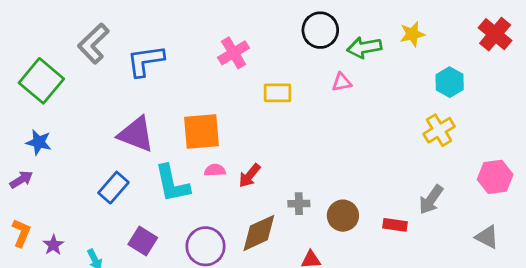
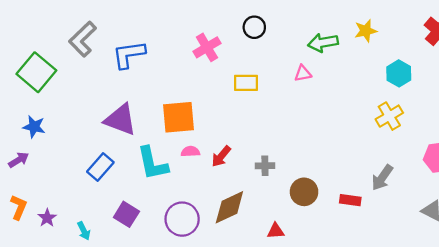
black circle: (320, 30) -> (254, 27), moved, size x0.7
gray cross: (299, 204) -> (265, 166), moved

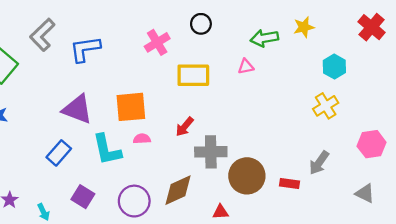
yellow rectangle: (246, 83) -> (193, 75), size x1.4
red arrow: (221, 156) -> (185, 127), moved
gray cross: (265, 166) -> (211, 152), size x1.8
brown circle: (304, 192) -> (247, 176), size x1.4

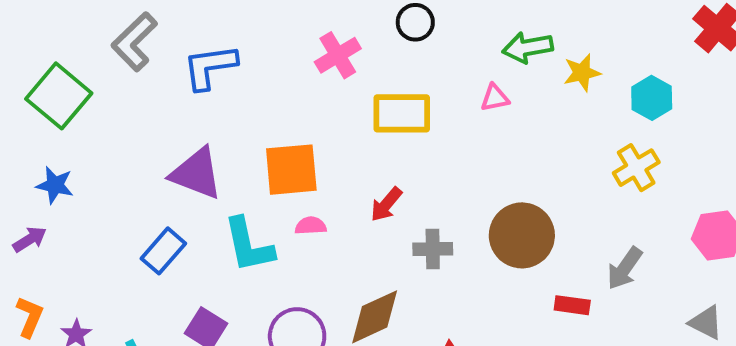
yellow star: (304, 27) -> (582, 73), moved
gray cross: (211, 152) -> (433, 249), size x0.7
brown circle: (247, 176) -> (522, 235), moved

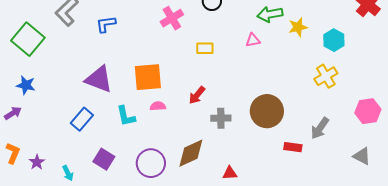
blue L-shape: (210, 67) -> (106, 24), size x0.7
yellow rectangle: (402, 113) -> (205, 48), size x0.6
cyan L-shape: (249, 245) -> (126, 116), size x0.7

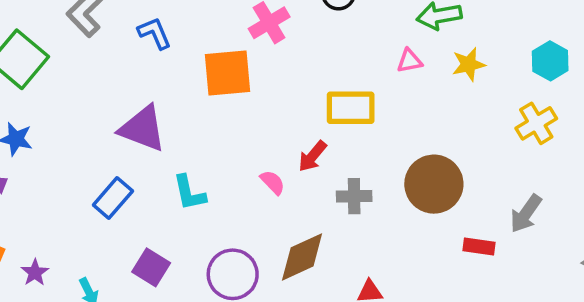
blue L-shape: (106, 24) -> (155, 33), turned 75
yellow star: (298, 27) -> (469, 64), moved
yellow rectangle: (205, 48) -> (351, 108), moved, size x1.6
orange square: (148, 77) -> (227, 73), moved
pink semicircle: (158, 106) -> (273, 182), moved, turned 49

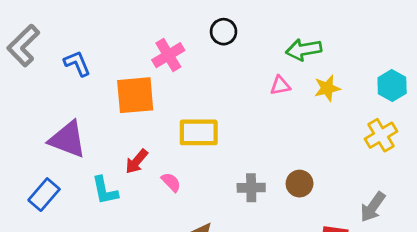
yellow rectangle: (351, 108) -> (199, 132), moved
red arrow: (312, 156) -> (137, 161), moved
brown circle: (434, 184) -> (300, 184), size x0.6
gray cross: (354, 196) -> (251, 188), moved

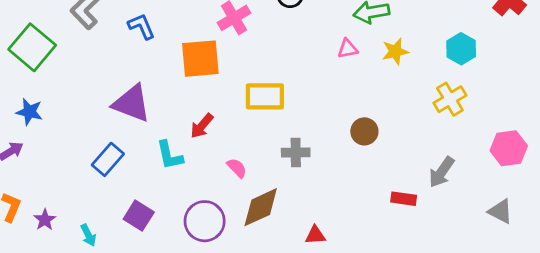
pink semicircle: (171, 182) -> (237, 168), moved
brown circle: (300, 184) -> (364, 131), moved
gray cross: (251, 188) -> (296, 152), moved

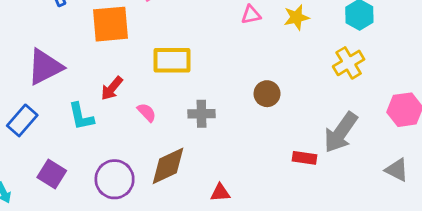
purple triangle: (132, 103) -> (45, 67), turned -48
pink semicircle: (237, 168) -> (147, 112), moved
gray arrow: (442, 172) -> (341, 132), size x1.4

